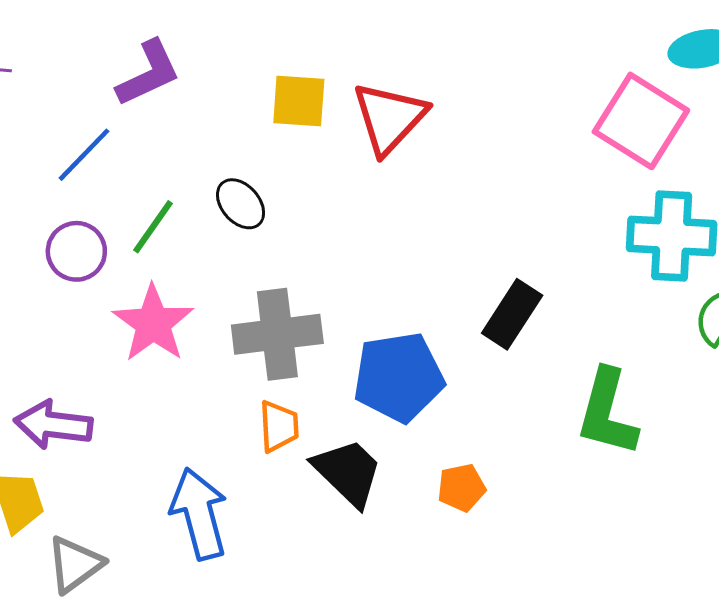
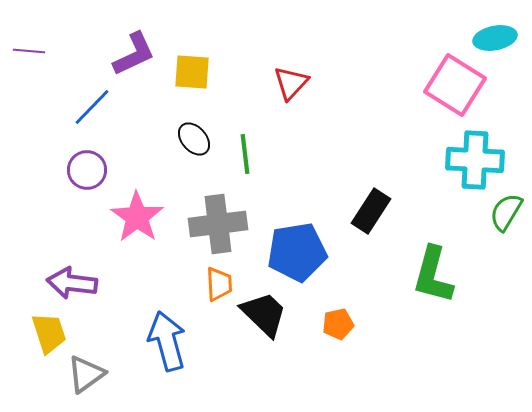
yellow square: (299, 101) -> (192, 72), moved
red triangle: (389, 118) -> (291, 83), size x0.7
green line: (153, 227) -> (245, 154), moved, turned -42

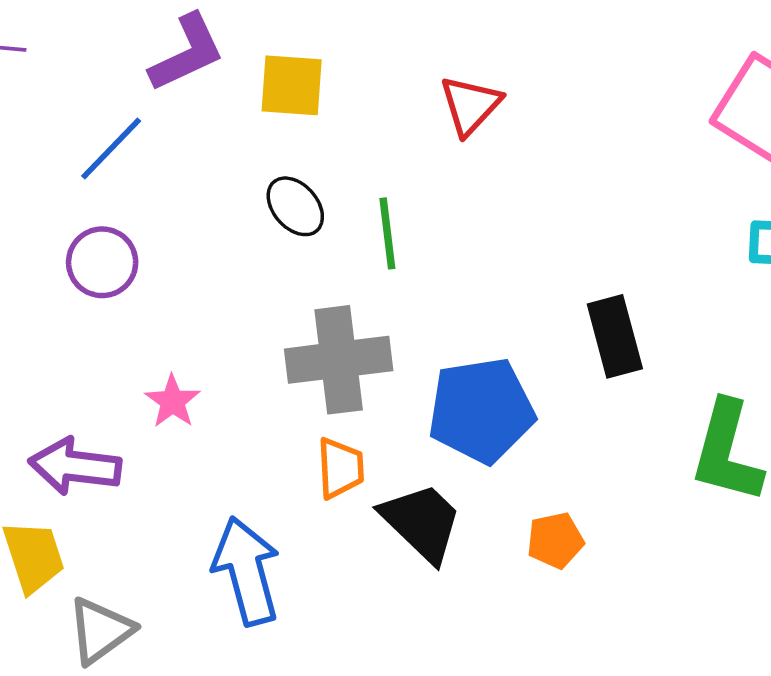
black rectangle: (371, 211) -> (615, 336), turned -48
pink star: (137, 217) -> (173, 401), moved, size x0.6

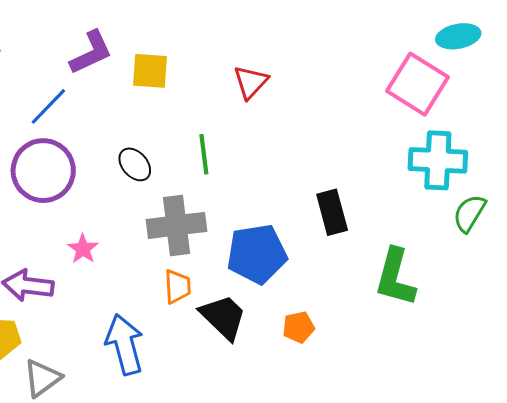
black ellipse: (295, 206) -> (135, 164), moved
purple circle: (102, 262) -> (43, 171), size x1.6

